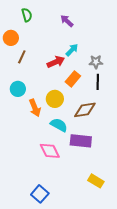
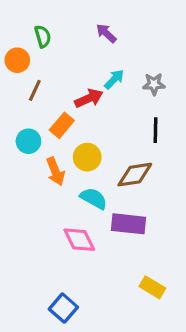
green semicircle: (27, 15) -> (43, 36), moved
gray star: (96, 62) -> (154, 84), moved
orange rectangle: (73, 79) -> (62, 125), moved

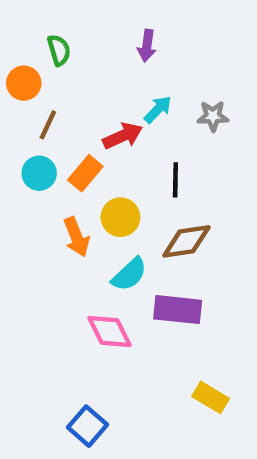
purple arrow: (106, 33) -> (147, 46), turned -125
black line: (156, 130) -> (175, 180), moved
cyan circle: (28, 141) -> (39, 173), moved
cyan semicircle: (94, 198) -> (129, 274), turned 108

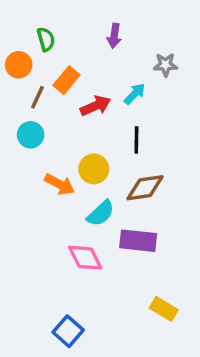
cyan arrow: (158, 109) -> (135, 94), moved
gray star: (213, 116) -> (165, 65), moved
orange rectangle: (85, 173) -> (66, 80), moved
orange arrow: (77, 237) -> (60, 184), turned -40

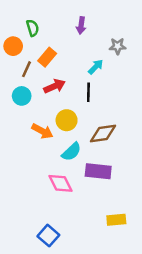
red arrow: (95, 106) -> (54, 86), moved
black line: (136, 140) -> (88, 92), moved
yellow rectangle: (164, 309) -> (116, 220), turned -36

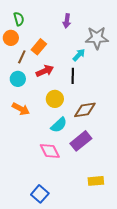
green semicircle: (33, 28) -> (19, 19), moved
gray star: (118, 46) -> (97, 38), size x1.6
orange arrow: (42, 131) -> (21, 109), moved
purple rectangle: (98, 171) -> (81, 141), turned -45

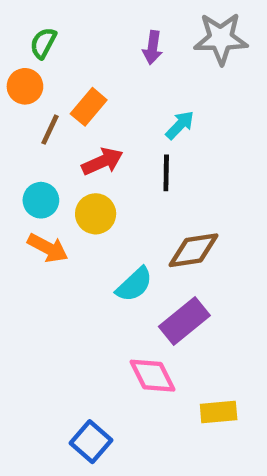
green semicircle: (19, 19) -> (43, 43), turned -136
gray star: (97, 38) -> (221, 38), moved
cyan circle: (18, 79) -> (41, 200), moved
yellow circle: (55, 99) -> (96, 214), moved
pink diamond: (50, 151) -> (153, 376), moved

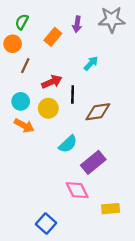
orange rectangle: (89, 107) -> (53, 37), moved
black line: (166, 173) -> (73, 94), moved
brown diamond: (194, 250) -> (98, 112), moved

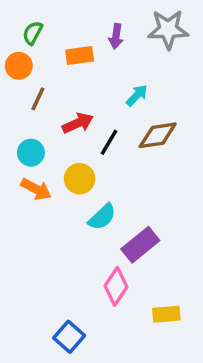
orange rectangle: (53, 37) -> (80, 55), turned 42
black line: (73, 94) -> (109, 142), turned 30
yellow circle: (48, 108) -> (80, 179), moved
brown diamond: (98, 112) -> (158, 135), moved
pink diamond: (77, 190) -> (116, 286), turned 60

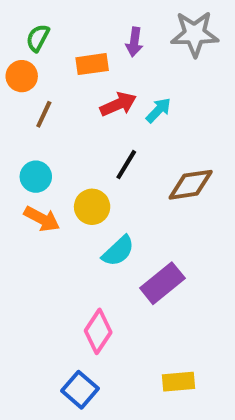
red arrow: (78, 123) -> (118, 104), moved
brown diamond: (158, 135) -> (191, 185), moved
pink diamond: (116, 286) -> (98, 331), moved
yellow rectangle: (166, 314) -> (179, 382), moved

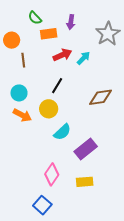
gray star: (195, 34) -> (108, 34), moved, turned -30
green semicircle: (38, 38) -> (35, 18), moved, turned -72
brown line: (44, 114) -> (23, 60), turned -32
black line: (126, 165) -> (57, 86), moved
yellow rectangle: (179, 382) -> (85, 182), moved

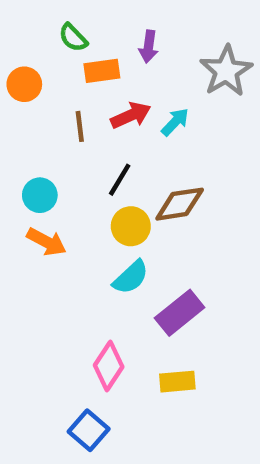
brown line: (23, 60) -> (80, 126), moved
brown diamond: (100, 97) -> (180, 204), moved
yellow circle: (49, 109) -> (131, 226), moved

